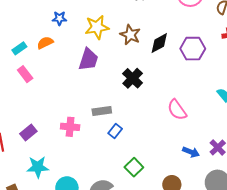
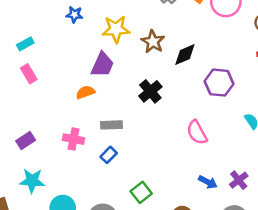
orange semicircle: (45, 43) -> (85, 92), moved
purple hexagon: (193, 49) -> (219, 83), moved
blue rectangle: (115, 131) -> (109, 155), moved

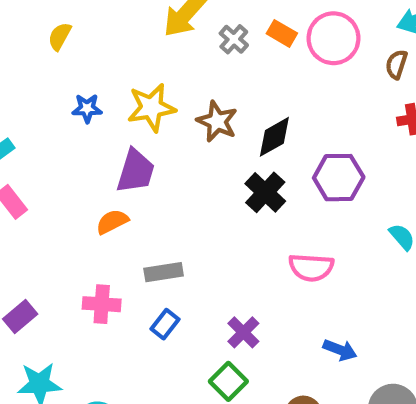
blue star: (74, 15) -> (87, 108), moved
black cross: (150, 91) -> (265, 192), moved
pink semicircle: (197, 132) -> (311, 267), turned -50
purple cross: (239, 180) -> (243, 332), moved

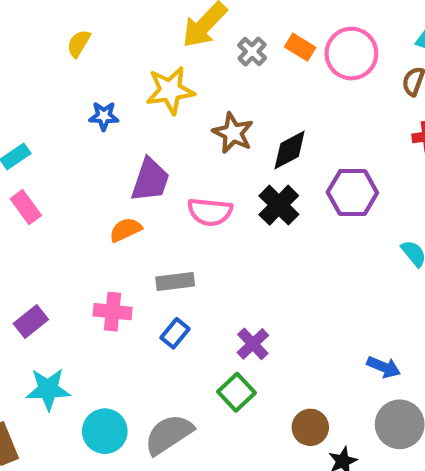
yellow star: (151, 108) -> (170, 90), moved
pink semicircle: (311, 267) -> (210, 212), moved
blue arrow: (340, 350) -> (384, 367), moved

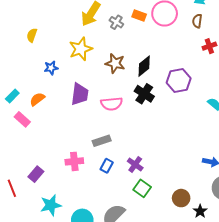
orange semicircle: (126, 230) -> (37, 99), moved
purple cross: (253, 344) -> (135, 165), moved

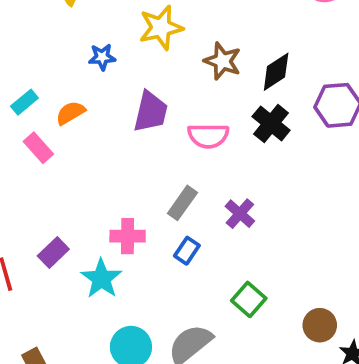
gray rectangle: (102, 141) -> (182, 203), turned -42
purple cross: (135, 165) -> (240, 214), moved
cyan star: (51, 205) -> (101, 279), moved, turned -30

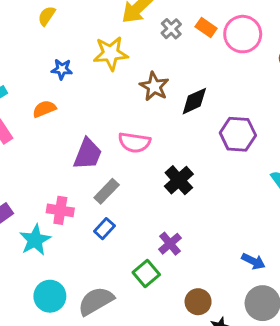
purple trapezoid: (151, 112) -> (88, 154), moved
orange semicircle: (70, 113) -> (44, 109), moved
black cross: (271, 123) -> (179, 180), moved
purple cross: (240, 214) -> (170, 244), moved

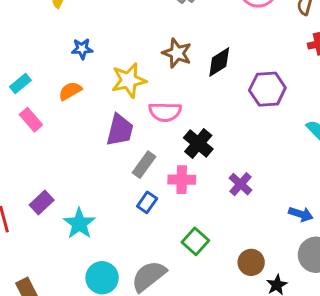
yellow star: (111, 53) -> (129, 80), moved
black cross: (179, 180) -> (198, 143), moved
pink cross: (60, 210) -> (182, 180), moved
purple cross: (170, 244) -> (240, 184), moved

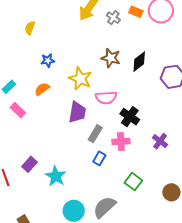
yellow star: (129, 80) -> (80, 79), turned -30

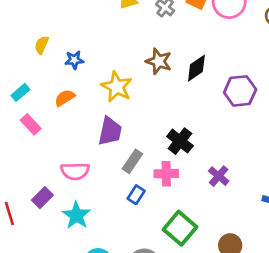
yellow semicircle: (30, 28) -> (42, 45), moved
pink semicircle: (106, 98) -> (75, 171), moved
green square: (133, 182) -> (180, 228), size x1.4

